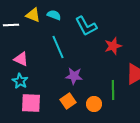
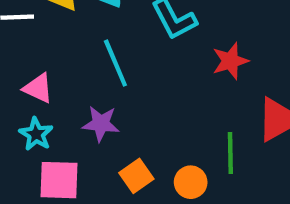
purple star: (74, 76) -> (101, 124), moved

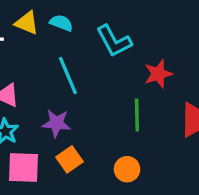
green line: (230, 153) -> (137, 115), moved
orange square: (136, 176) -> (70, 159), moved

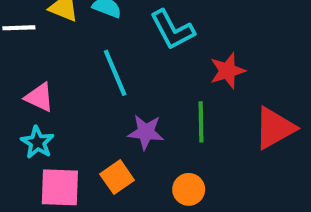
purple star: (56, 123) -> (146, 132), moved

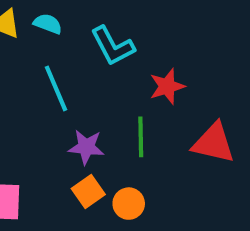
red triangle: (275, 128) -> (214, 143), turned 42
orange square: (117, 177) -> (88, 191), moved

